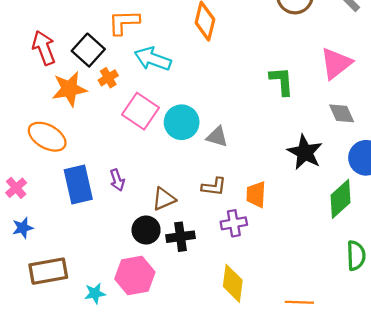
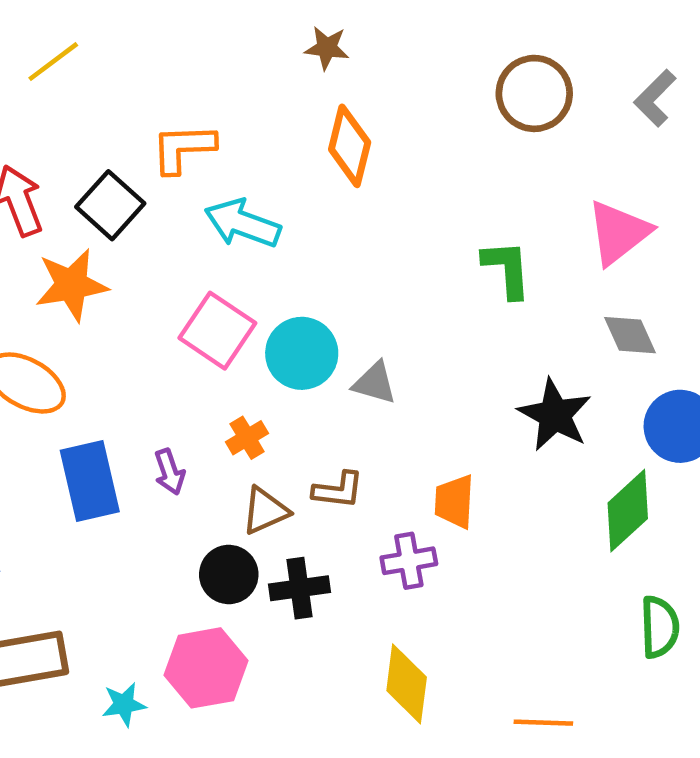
orange cross: (108, 78) -> (247, 438), moved
brown L-shape: (214, 187) -> (338, 490), moved

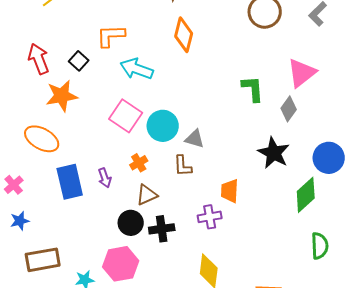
black square: (110, 205) -> (79, 61), size x0.7
gray diamond: (630, 335) -> (289, 109), moved, turned 60
brown L-shape: (338, 490) -> (183, 166), moved, turned 80

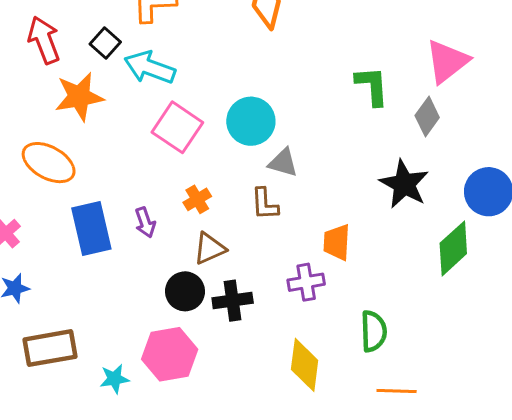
cyan arrow: (137, 69) -> (150, 68), moved
cyan circle: (163, 126) -> (251, 121), moved
green semicircle: (320, 246) -> (374, 331), moved

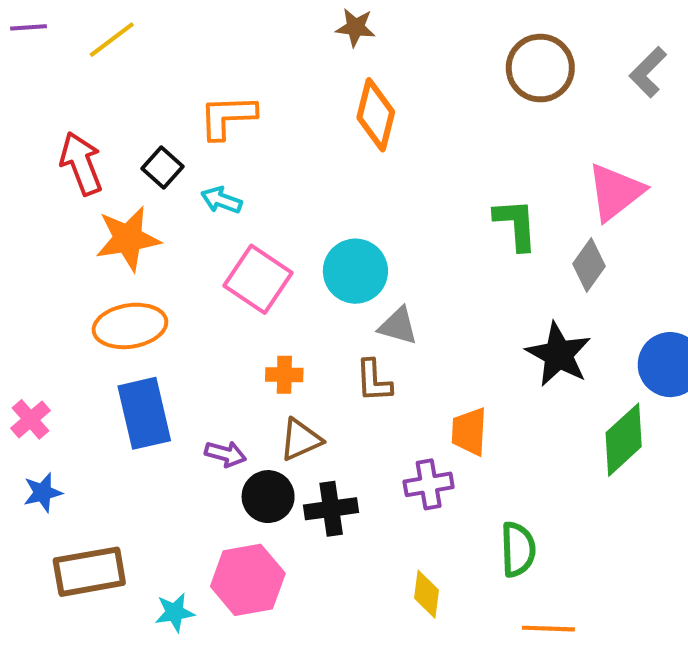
cyan arrow: (150, 68) -> (221, 200), size x0.6
orange ellipse: (49, 163) -> (130, 326), moved, turned -38
orange cross: (197, 199) -> (284, 375), turned 32
purple arrow: (145, 222) -> (225, 454), moved, turned -56
yellow diamond: (305, 365) -> (427, 594), size x0.7

